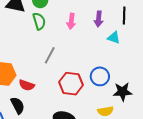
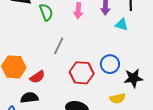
red semicircle: (27, 85) -> (37, 77), turned -49
black semicircle: (18, 105) -> (29, 98), turned -66

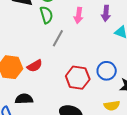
gray line: (59, 46) -> (58, 38), moved
red semicircle: (37, 77) -> (35, 66), moved

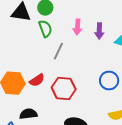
purple arrow: (106, 13) -> (99, 31), moved
red hexagon: (78, 78) -> (64, 88), moved

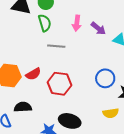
purple arrow: (99, 31) -> (98, 28), turned -56
gray line: (58, 51) -> (56, 46), turned 66

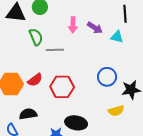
green semicircle: (45, 23) -> (36, 37), moved

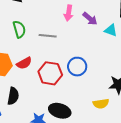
green semicircle: (36, 37) -> (19, 29), moved
blue circle: (107, 77) -> (77, 67), moved
black semicircle: (28, 114) -> (13, 96), turned 102

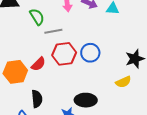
green semicircle: (19, 29) -> (37, 17), moved
red hexagon: (50, 73) -> (64, 54), moved

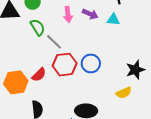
gray line: (53, 31) -> (54, 42), turned 54

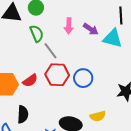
cyan triangle: (113, 19) -> (113, 38), size x1.5
yellow semicircle: (124, 93) -> (98, 116), moved

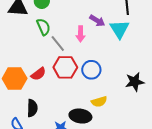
pink arrow: (69, 26) -> (81, 34), moved
cyan triangle: (113, 38) -> (119, 29), turned 45
yellow semicircle: (98, 116) -> (99, 102), moved

